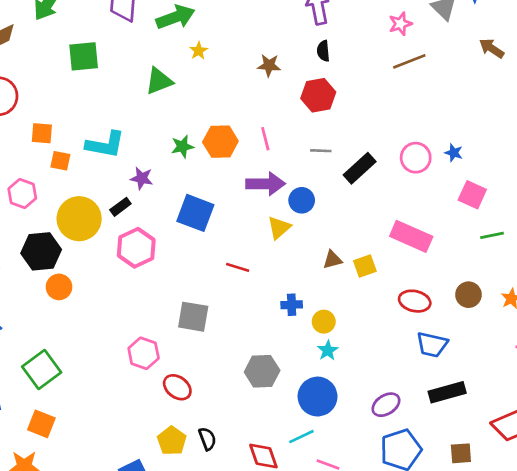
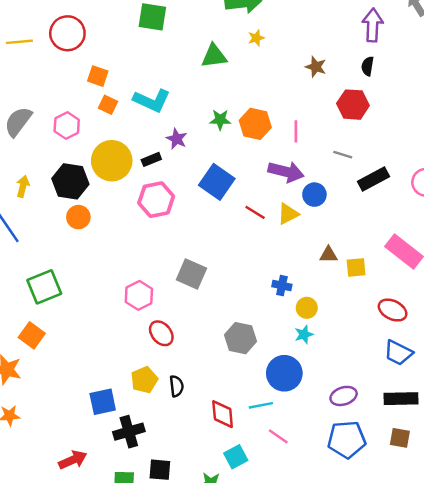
red line: (238, 267) -> (255, 212), moved
brown square: (461, 453) -> (400, 438), moved

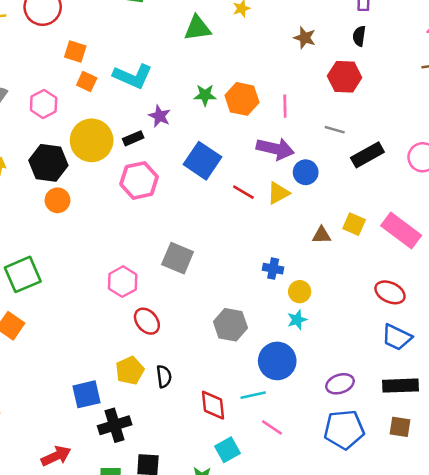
yellow square: (356, 267) -> (354, 224), moved, turned 30

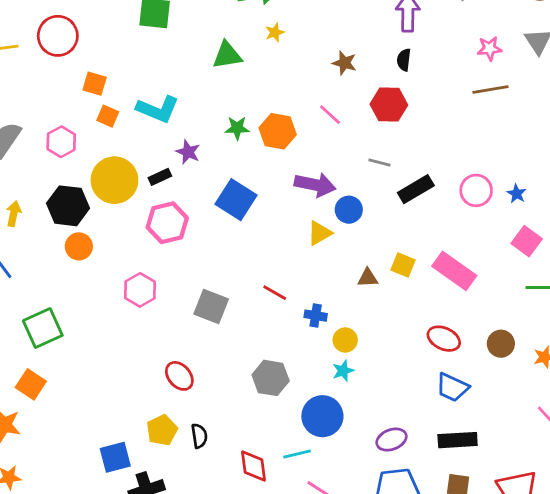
pink line: (285, 106) -> (330, 115), moved, turned -45
red line: (243, 192) -> (275, 293), moved
pink hexagon: (123, 282) -> (140, 290), moved

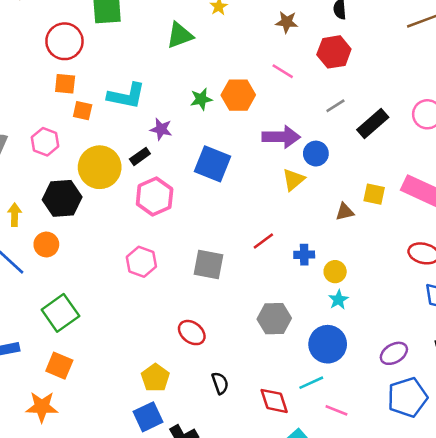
red circle: (58, 36) -> (64, 41), moved
gray line: (379, 163) -> (335, 106), turned -36
orange circle: (79, 246) -> (46, 244), moved
red line: (275, 293) -> (263, 241), turned -55
yellow pentagon: (162, 430) -> (155, 378), moved

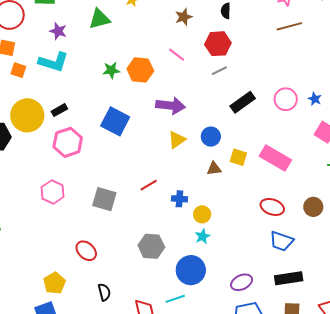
brown star: (287, 22) -> (184, 17), turned -30
gray line: (335, 106) -> (219, 71), moved
purple star: (161, 129) -> (58, 31), moved
blue circle: (316, 154) -> (211, 137), moved

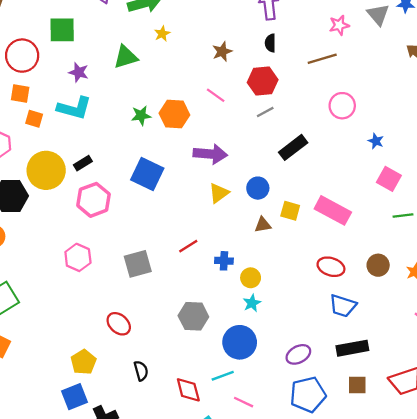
brown line: (289, 26) -> (322, 59), moved
pink circle: (286, 99) -> (342, 106), moved
gray square: (104, 199) -> (138, 264), turned -30

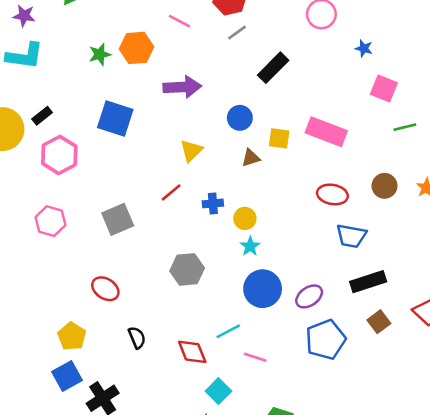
yellow triangle: (219, 193) -> (191, 151), moved
blue circle: (240, 342) -> (263, 289), moved
brown square: (357, 385) -> (379, 322), turned -30

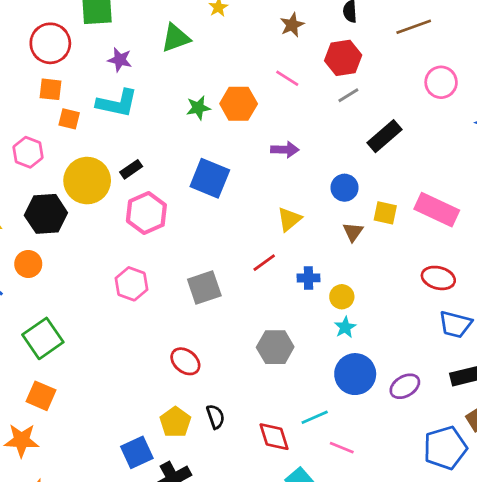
purple arrow: (182, 87) -> (285, 150), size x0.7
brown triangle: (251, 158) -> (353, 232), turned -42
yellow pentagon: (72, 336) -> (175, 422), moved
blue pentagon: (326, 340) -> (445, 448), moved

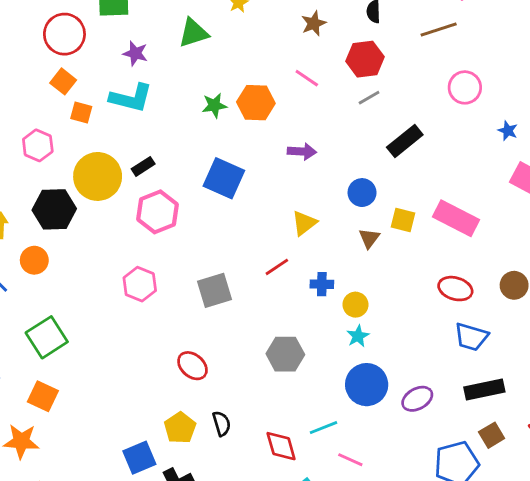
orange square: (50, 89) -> (63, 81), turned 30

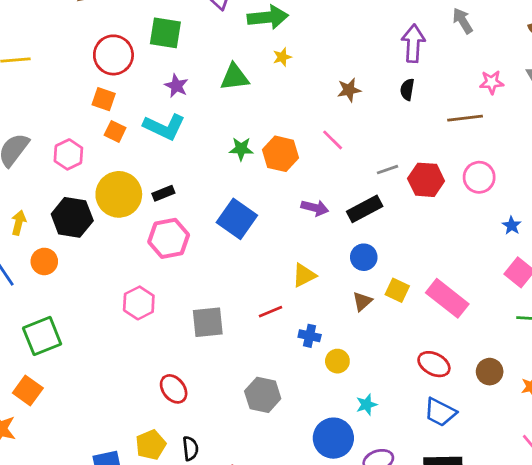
red hexagon: (365, 59) -> (426, 180), moved
orange square: (63, 81) -> (104, 99), turned -30
black rectangle: (405, 141) -> (365, 209), moved
cyan star: (358, 336) -> (366, 405), moved

